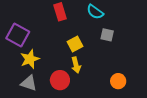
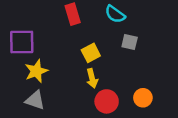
purple square: (18, 35) -> (22, 42), turned -30
red circle: (60, 80) -> (107, 101), moved

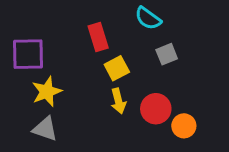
red rectangle: (73, 14) -> (98, 37), moved
gray square: (130, 42) -> (167, 54), turned -35
red circle: (107, 101) -> (156, 109), moved

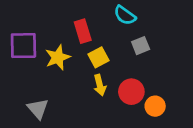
yellow star: (47, 92) -> (58, 57), moved
gray triangle: (45, 129) -> (38, 109), turned 30

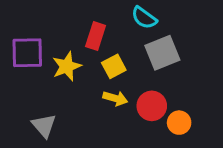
red rectangle: (83, 31) -> (96, 36), turned 35
gray square: (141, 46) -> (162, 53), size x1.6
yellow arrow: (100, 85) -> (115, 98), turned -60

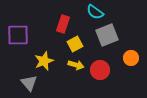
yellow star: (67, 66) -> (44, 61), moved
orange circle: (179, 123) -> (131, 58), moved

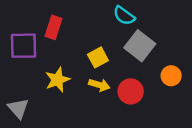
red rectangle: (63, 24) -> (54, 27), moved
gray square: (107, 35) -> (140, 46), turned -30
gray triangle: (29, 83) -> (18, 108), moved

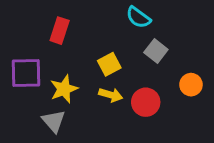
purple square: (23, 46) -> (26, 73), moved
gray square: (140, 46) -> (156, 51), size x0.7
gray triangle: (18, 108) -> (54, 121), moved

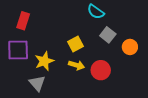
red rectangle: (60, 31) -> (23, 21), moved
orange circle: (191, 85) -> (130, 47), moved

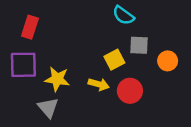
gray square: (108, 35) -> (139, 45), turned -35
yellow square: (76, 44) -> (114, 60), moved
yellow star: (44, 61) -> (57, 79), turned 30

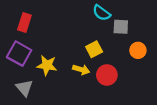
gray square: (139, 45) -> (121, 27), moved
purple square: (23, 65) -> (19, 54), turned 30
gray triangle: (48, 108) -> (24, 88), moved

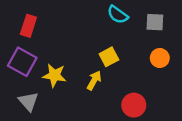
gray square: (121, 27) -> (155, 22), moved
yellow arrow: (81, 70) -> (94, 80), turned -77
red circle: (107, 75) -> (134, 105), moved

